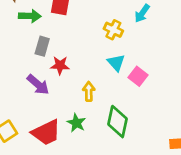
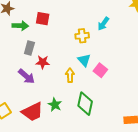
yellow cross: (113, 30) -> (82, 36), turned -32
yellow arrow: (89, 91) -> (70, 75), moved

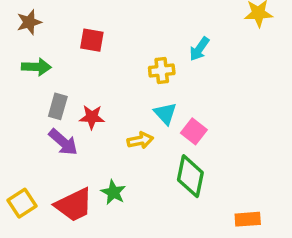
green arrow: (20, 26) -> (36, 67), moved
gray rectangle: (29, 48) -> (58, 106), moved
yellow arrow: (70, 75) -> (140, 140), turned 80
green diamond: (85, 104) -> (190, 176), moved

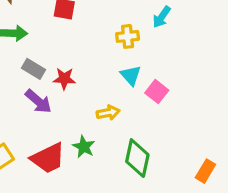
gray rectangle: (58, 106) -> (33, 69), turned -75
yellow arrow: (140, 140) -> (108, 113), moved
green diamond: (190, 176) -> (137, 158), moved
orange rectangle: (248, 219) -> (205, 171), turned -55

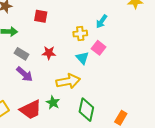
red star: (64, 79) -> (49, 53), moved
pink square: (157, 92) -> (99, 48), moved
yellow arrow: (108, 113) -> (68, 81), size x1.6
orange rectangle: (205, 171) -> (121, 118), moved

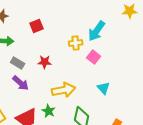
red square: (41, 16) -> (37, 26), turned -32
cyan arrow: (102, 21) -> (97, 31), size x1.5
cyan triangle: (82, 58) -> (104, 88), moved

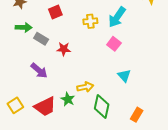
yellow cross: (76, 43) -> (90, 21), moved
gray rectangle: (18, 63) -> (41, 39), moved
yellow arrow: (64, 90) -> (85, 87), moved, size x0.7

